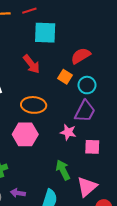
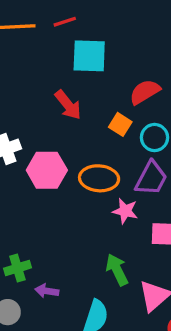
orange ellipse: (34, 105) -> (99, 178), moved
pink hexagon: (25, 134) -> (47, 170), moved
purple arrow: (18, 193) -> (47, 291), moved

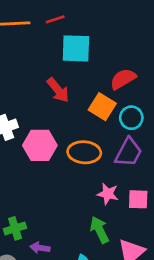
orange square: (120, 124) -> (102, 107), size x1.4
pink star: (125, 211) -> (108, 194), moved

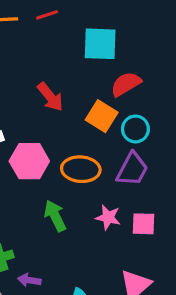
cyan square: (76, 48) -> (100, 44), moved
green arrow: (99, 230) -> (55, 216), moved

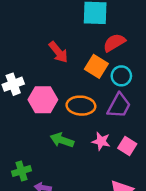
green arrow: (55, 216) -> (62, 140), turned -45
pink square: (143, 224) -> (127, 146), turned 30

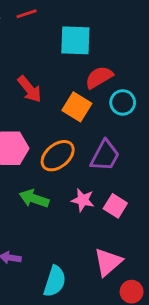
cyan circle: (121, 76) -> (123, 102), moved
orange ellipse: (81, 106) -> (58, 156), turned -44

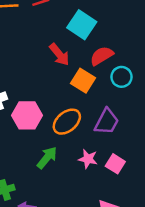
cyan square: (75, 40) -> (82, 25), turned 32
red arrow: (30, 89) -> (59, 54), moved
green arrow: (34, 199) -> (47, 158), turned 110

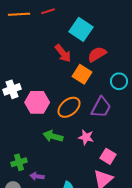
cyan circle: (121, 77) -> (119, 81), moved
green arrow: (47, 158) -> (53, 136), turned -114
pink square: (115, 164) -> (108, 156), moved

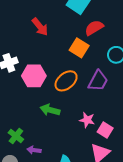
red arrow: (63, 53) -> (40, 27), moved
pink star: (86, 137) -> (87, 120), moved
green cross: (19, 162) -> (16, 136), turned -35

